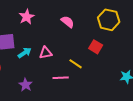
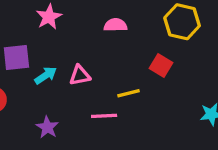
pink semicircle: (68, 22) -> (115, 25), turned -40
yellow line: (76, 64) -> (128, 93), turned -48

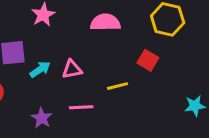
pink semicircle: (115, 25) -> (105, 22), size x1.4
pink line: (104, 116) -> (81, 107), moved

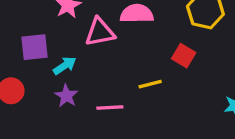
pink triangle: (72, 69) -> (100, 32), moved, size x1.4
purple star: (42, 118) -> (66, 96), moved

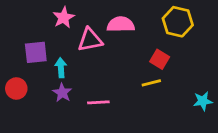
cyan arrow: (65, 66) -> (61, 68), turned -60
yellow line: (150, 84) -> (151, 83), moved

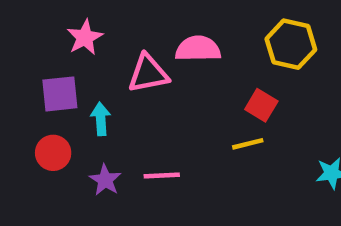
pink star: (64, 18) -> (85, 37), moved
red circle: (16, 89) -> (53, 153), moved
purple star: (62, 93) -> (105, 180), moved

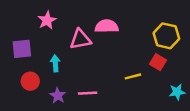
yellow hexagon: (291, 44) -> (166, 36), moved
purple square: (60, 94) -> (22, 49), moved
red square: (261, 105) -> (158, 62), moved

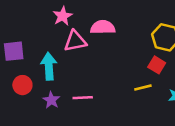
pink star: (47, 20) -> (63, 16), moved
cyan arrow: (55, 63) -> (49, 66), size x1.5
yellow line: (133, 76) -> (143, 88), moved

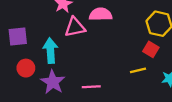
pink line: (83, 98) -> (91, 87), moved
purple star: (51, 100) -> (53, 82), size x1.5

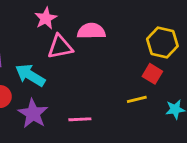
cyan arrow: (50, 51) -> (30, 75), turned -55

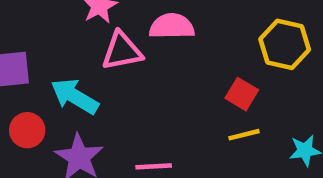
red square: (152, 74) -> (242, 94), moved

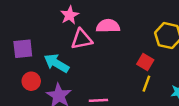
yellow line: (244, 135) -> (146, 84), turned -56

